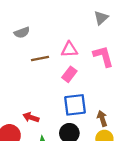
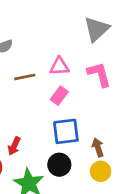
gray triangle: (101, 18) -> (97, 29), size x1.5
red arrow: (31, 117) -> (14, 146), turned -84

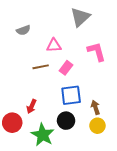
gray triangle: (97, 29) -> (80, 17), moved
pink triangle: (59, 66) -> (54, 45), moved
brown line: (25, 77) -> (41, 67), moved

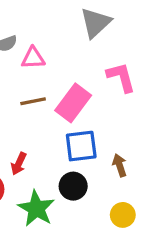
pink triangle: (54, 45) -> (33, 58), moved
pink rectangle: (66, 68) -> (73, 103), size x1.6
yellow circle: (97, 126) -> (123, 215), moved

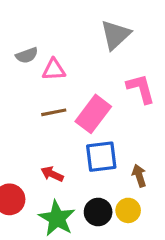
red arrow: (19, 164) -> (52, 174), moved, turned 90
black circle: (73, 186) -> (98, 212), moved
yellow circle: (123, 215) -> (128, 210), moved

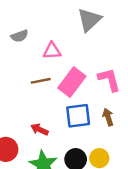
pink triangle: (54, 70) -> (52, 51), moved
pink L-shape: (141, 89) -> (109, 80), moved
brown arrow: (139, 176) -> (108, 117), moved

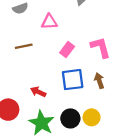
brown line: (41, 81) -> (24, 46), moved
pink rectangle: (72, 82) -> (67, 50), size x0.6

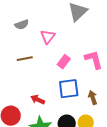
pink triangle: (49, 22) -> (48, 37), turned -49
brown arrow: (99, 81) -> (93, 98), moved

